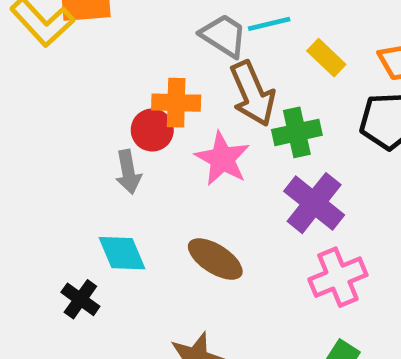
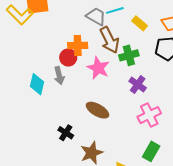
purple cross: (314, 203) -> (138, 85), size x0.7
cyan diamond: (122, 253) -> (37, 84), moved, turned 40
black cross: (80, 299) -> (66, 133), moved

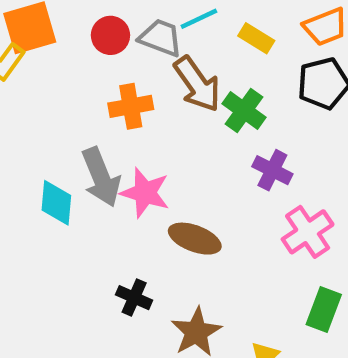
green cross: (129, 55) -> (244, 110), turned -30
red circle: (68, 57) -> (110, 35), moved
pink star: (98, 68) -> (145, 193), moved
gray arrow: (59, 76) -> (101, 177), size x1.5

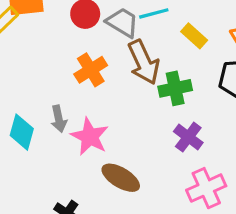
orange cross: (131, 106) -> (91, 70), turned -32
green cross: (244, 110) -> (175, 88), turned 32
gray arrow: (101, 177) -> (59, 119), size x0.6

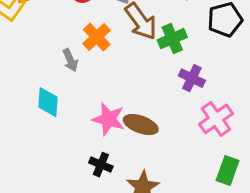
gray arrow: (59, 119) -> (70, 60), moved
pink star: (90, 137) -> (108, 119), moved

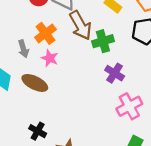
pink star: (108, 119) -> (50, 58), moved, size x0.7
brown ellipse: (141, 125) -> (35, 83), moved

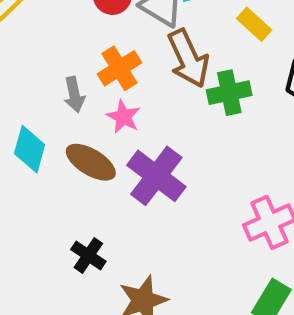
purple cross: (115, 73) -> (156, 176), moved, size x1.5

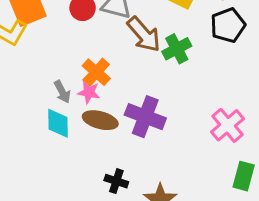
orange cross: (119, 68) -> (96, 72), moved
gray arrow: (74, 95) -> (62, 92), moved
pink star: (123, 117) -> (89, 92), moved

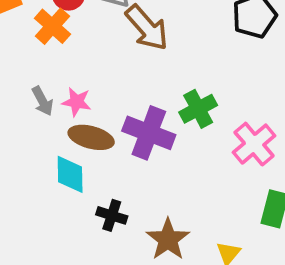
green cross: (177, 49) -> (198, 109), moved
orange cross: (96, 72) -> (52, 26), moved
cyan diamond: (58, 123) -> (70, 174), moved

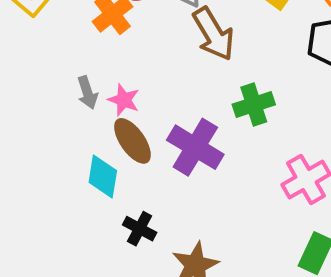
green cross: (198, 109) -> (254, 104), moved
brown ellipse: (91, 137) -> (132, 141), turned 30

